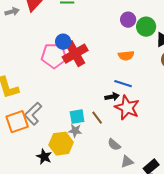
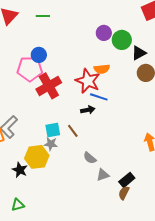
red cross: (75, 54) -> (49, 86), moved
red star: (127, 108) -> (88, 81), moved

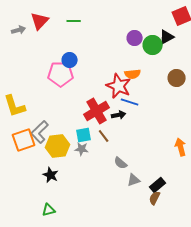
black triangle: (139, 53) -> (167, 37), moved
red cross: (49, 86) -> (97, 111), moved
yellow hexagon: (37, 157) -> (58, 146), moved

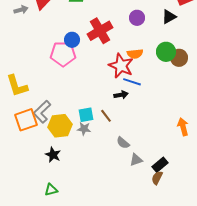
green circle: (153, 45) -> (166, 52), moved
red cross: (97, 111) -> (100, 31), moved

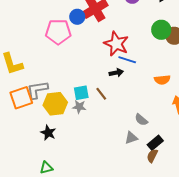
blue circle: (72, 40) -> (77, 17), moved
orange semicircle: (135, 54) -> (162, 80), moved
gray L-shape: (42, 112) -> (37, 90), turned 35
gray semicircle: (123, 143) -> (141, 120), moved

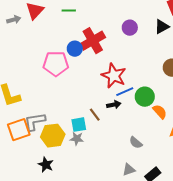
green circle: (161, 30) -> (145, 97), moved
blue line: (127, 60) -> (125, 92), turned -42
orange semicircle: (162, 80) -> (160, 112), turned -126
brown line: (101, 94) -> (95, 115), moved
gray semicircle: (141, 120) -> (136, 143), moved

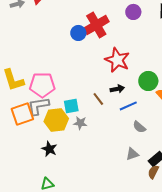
pink pentagon: (56, 64) -> (42, 85), moved
blue line: (125, 92) -> (128, 106), moved
cyan square: (79, 125) -> (71, 106), moved

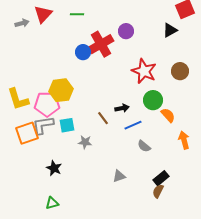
purple circle: (133, 12) -> (126, 31), moved
red star: (117, 60) -> (144, 71), moved
cyan square: (71, 106) -> (67, 125), moved
yellow hexagon: (56, 120) -> (61, 90), moved
gray triangle: (132, 154) -> (119, 176), moved

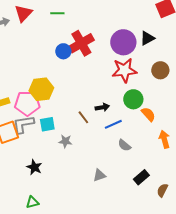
black triangle: (170, 30) -> (147, 38), moved
purple circle: (126, 31) -> (123, 42), moved, size x1.6
red star: (144, 71) -> (124, 70), turned -30
brown semicircle: (158, 191) -> (162, 190), moved

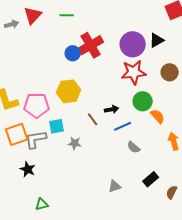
yellow hexagon: (41, 89) -> (69, 91), moved
gray L-shape: (23, 124) -> (36, 139), moved
black star: (34, 167) -> (28, 169), moved
gray triangle: (99, 175) -> (115, 186), moved

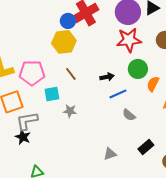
yellow hexagon: (69, 91) -> (64, 42), moved
orange semicircle: (158, 116) -> (153, 84), turned -112
brown line: (93, 119) -> (71, 74), moved
gray L-shape: (36, 139) -> (27, 121), moved

